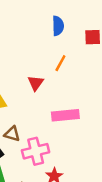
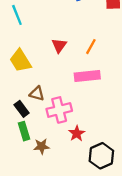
orange line: (60, 63) -> (91, 47), moved

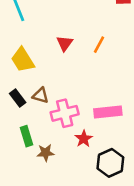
pink rectangle: (87, 76) -> (108, 112), moved
black rectangle: (22, 109) -> (18, 98), moved

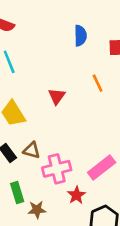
orange line: (99, 45) -> (98, 83), moved, turned -54
pink rectangle: (108, 112) -> (102, 167), turned -32

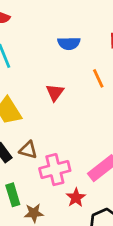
blue semicircle: (80, 36) -> (69, 43), moved, turned 90

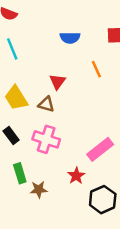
brown triangle: (28, 150) -> (46, 104), moved
pink cross: (55, 170) -> (46, 139), moved, turned 32

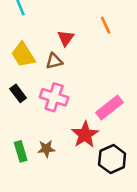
brown triangle: (46, 104) -> (54, 61), turned -30
green rectangle: (20, 173) -> (21, 151), moved
red star: (76, 176) -> (85, 135), size x1.5

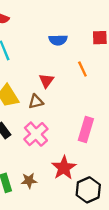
pink cross: (54, 97) -> (36, 134), turned 30
pink rectangle: (109, 108) -> (86, 129), moved, turned -35

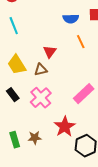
blue semicircle: (58, 40) -> (71, 19), moved
pink rectangle: (86, 129) -> (84, 94), turned 30

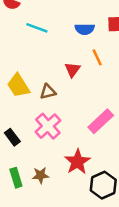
cyan line: (14, 26) -> (37, 28), moved, turned -48
red triangle: (50, 52) -> (72, 70), moved
black rectangle: (13, 95) -> (12, 137), moved

